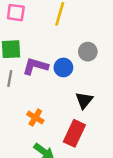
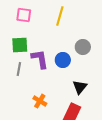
purple L-shape: (35, 66) -> (40, 59), turned 65

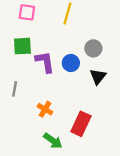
gray line: (19, 69) -> (15, 89), moved
black triangle: (80, 87) -> (98, 77), moved

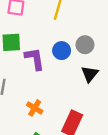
blue circle: (71, 63) -> (62, 51), moved

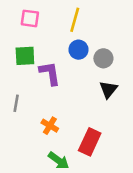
blue circle: (62, 51) -> (78, 50), moved

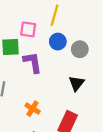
pink square: (30, 18) -> (28, 29), moved
black triangle: (108, 89) -> (76, 83), moved

